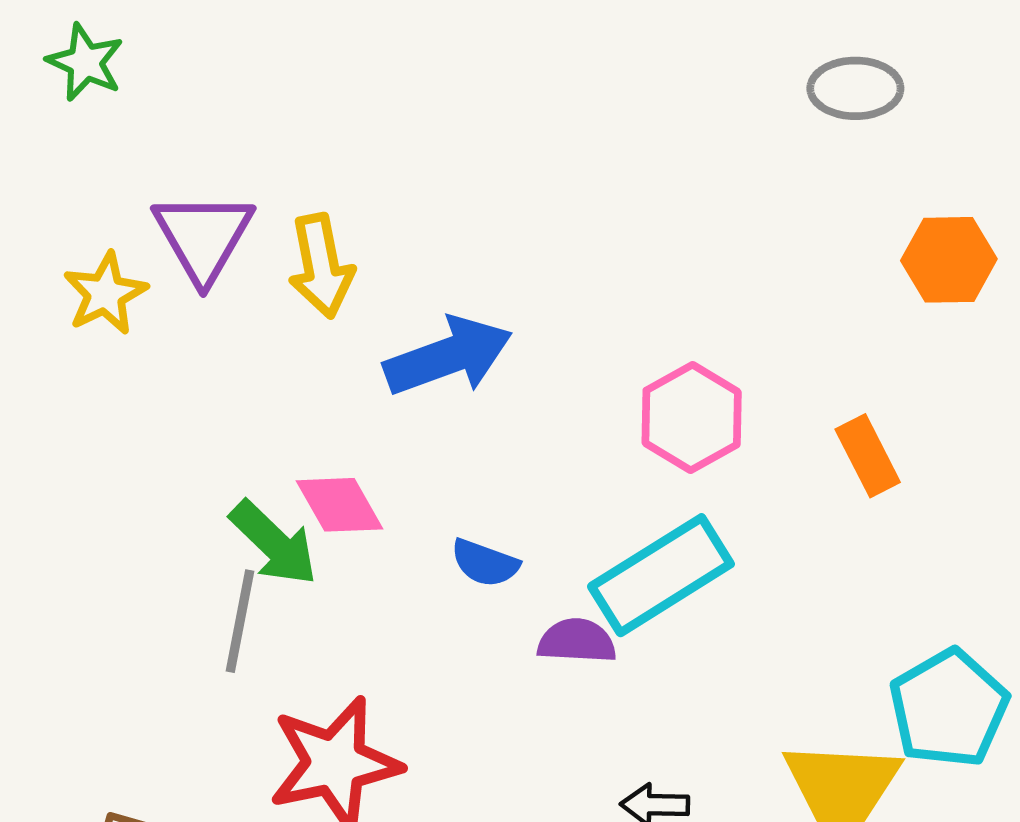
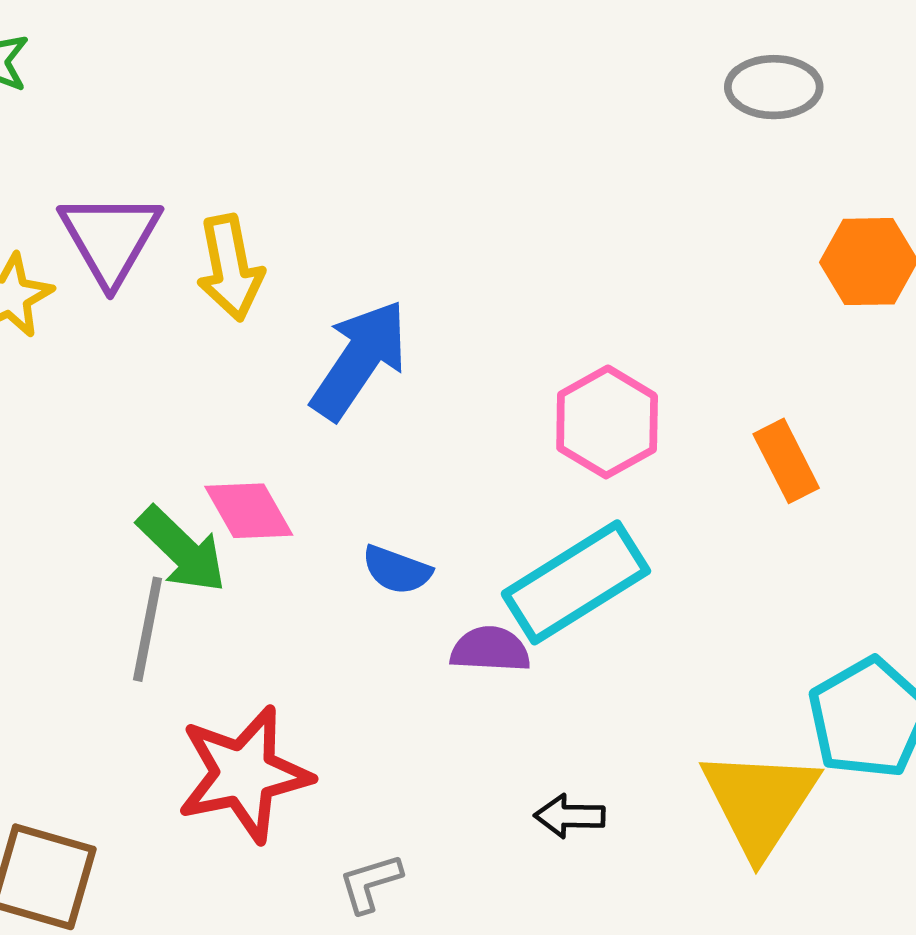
blue arrow: (448, 356) -> (359, 360), turned -36

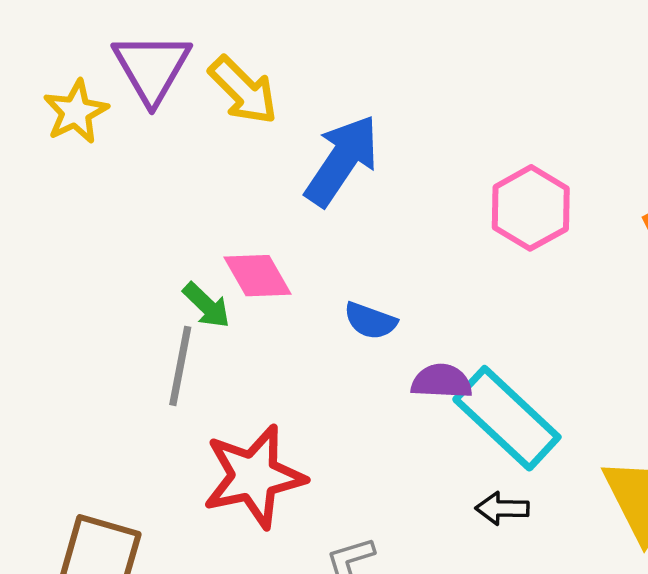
yellow arrow: (230, 268) -> (243, 90), turned -34
green arrow: (182, 550) -> (206, 305), size x0.7
cyan rectangle: (576, 582) -> (507, 418), moved, turned 75

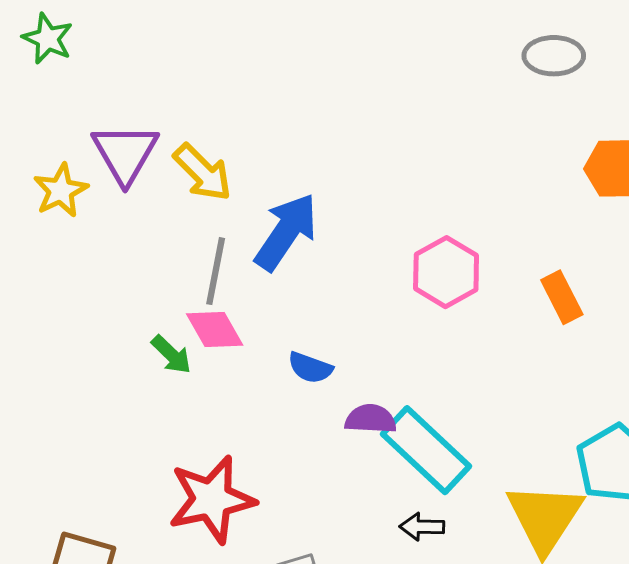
gray line: (180, 366) -> (216, 271), moved

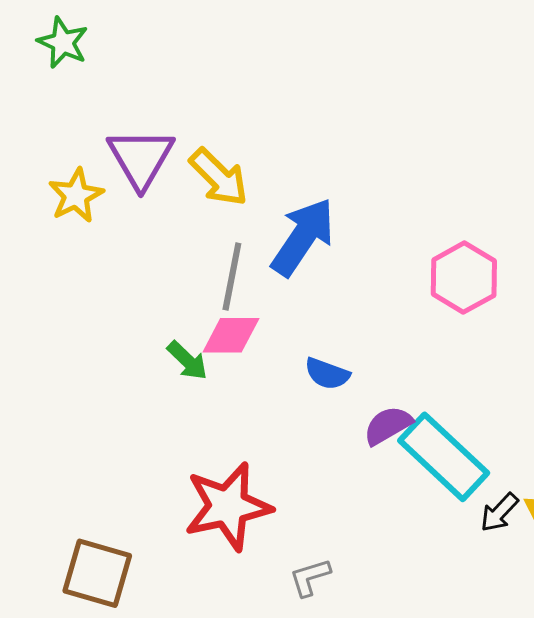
pink diamond: (215, 329) -> (231, 335), turned -60
purple semicircle: (371, 419) -> (388, 425), turned -33
black arrow: (422, 527) -> (499, 512), moved, turned -48

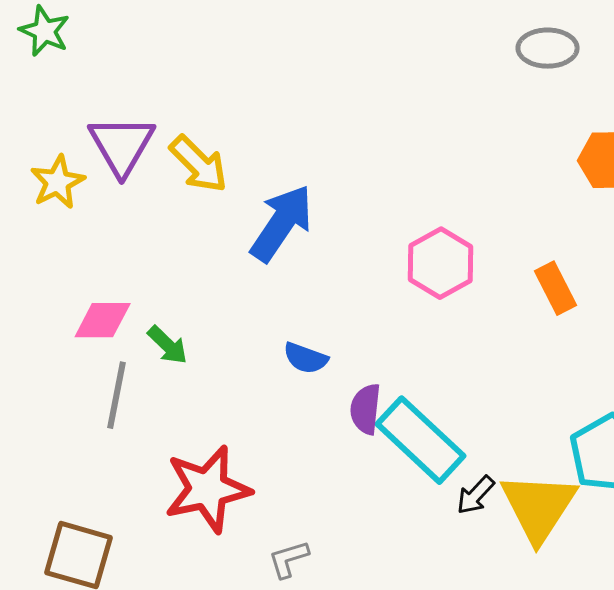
gray line: (232, 276) -> (117, 395), moved
pink diamond: (231, 335) -> (103, 320), moved
purple semicircle: (388, 425) -> (366, 409), turned -54

